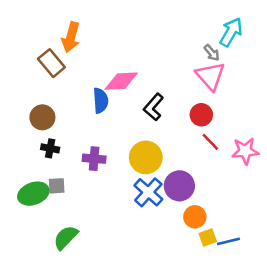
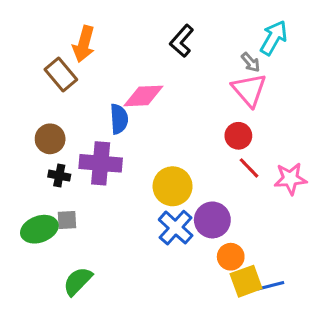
black L-shape: (154, 107) -> (182, 41), moved
purple cross: (94, 159) -> (101, 163), moved, size x1.5
yellow square: (208, 238) -> (246, 281), size x1.5

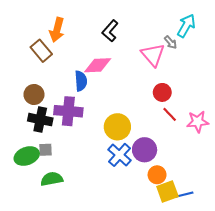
black L-shape: (182, 41) -> (110, 31), moved
pink triangle: (249, 90) -> (153, 55), moved
black cross: (59, 176) -> (40, 120), size x1.6
green semicircle: (78, 281) -> (52, 179), moved, turned 35

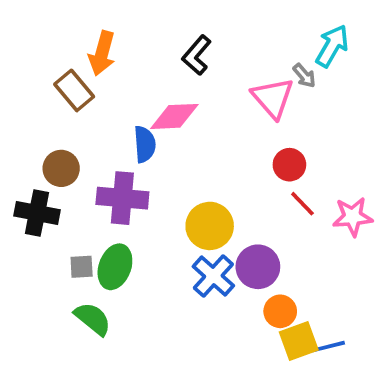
black cross: (40, 120) -> (37, 213), moved
green ellipse: (27, 156) -> (115, 267), moved, turned -50
green semicircle: (52, 179) -> (93, 319), turned 50

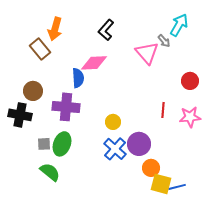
red circle: (289, 165) -> (190, 81), moved
red line: (302, 204) -> (163, 110), turned 49
yellow circle: (210, 226) -> (113, 122), size x0.6
yellow square: (299, 341) -> (161, 184), turned 35

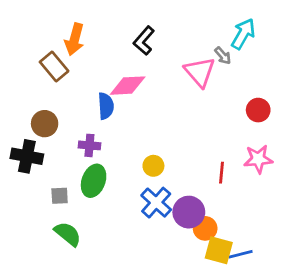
purple cross: (66, 107) -> (89, 145), size x0.6
red line: (163, 110) -> (221, 173), moved
green ellipse: (62, 144) -> (94, 181), moved
purple circle: (139, 144) -> (189, 212), moved

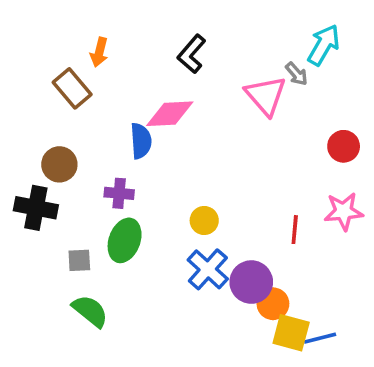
orange arrow: (75, 39) -> (99, 52), size x0.7

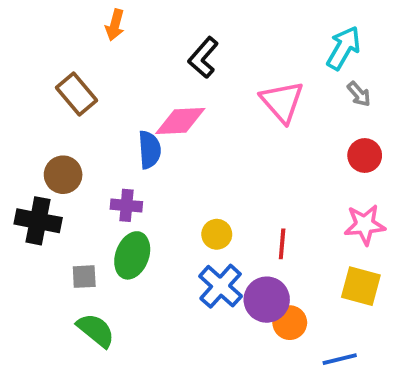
orange arrow: (99, 52) -> (115, 25), moved
gray arrow: (296, 74) -> (359, 94), moved
red line: (295, 230) -> (282, 244), moved
yellow square: (291, 333) -> (361, 286), moved

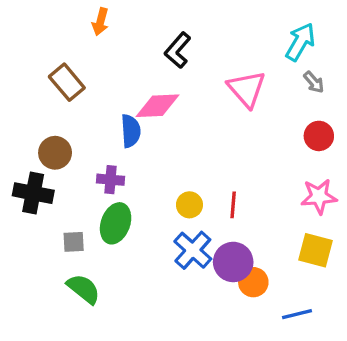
red line: (282, 244) -> (233, 205), moved

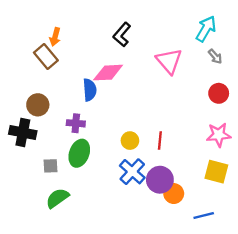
orange arrow: (100, 22) -> (55, 37), moved
green semicircle: (84, 289) -> (57, 198), turned -75

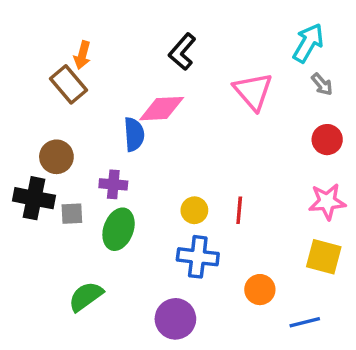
gray square: (50, 166) -> (72, 214), moved
blue cross: (132, 172) -> (198, 257), turned -35
purple circle: (160, 180) -> (175, 319), moved

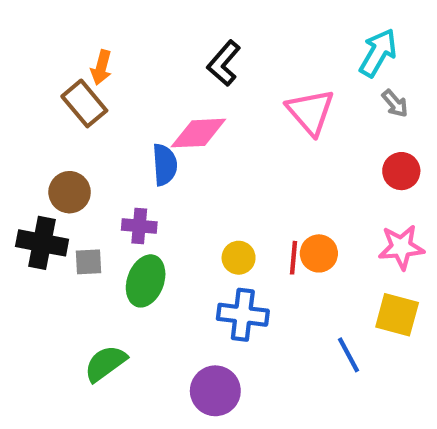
orange circle: (260, 290) -> (319, 253), moved
blue line: (305, 322) -> (348, 355), moved, turned 76

